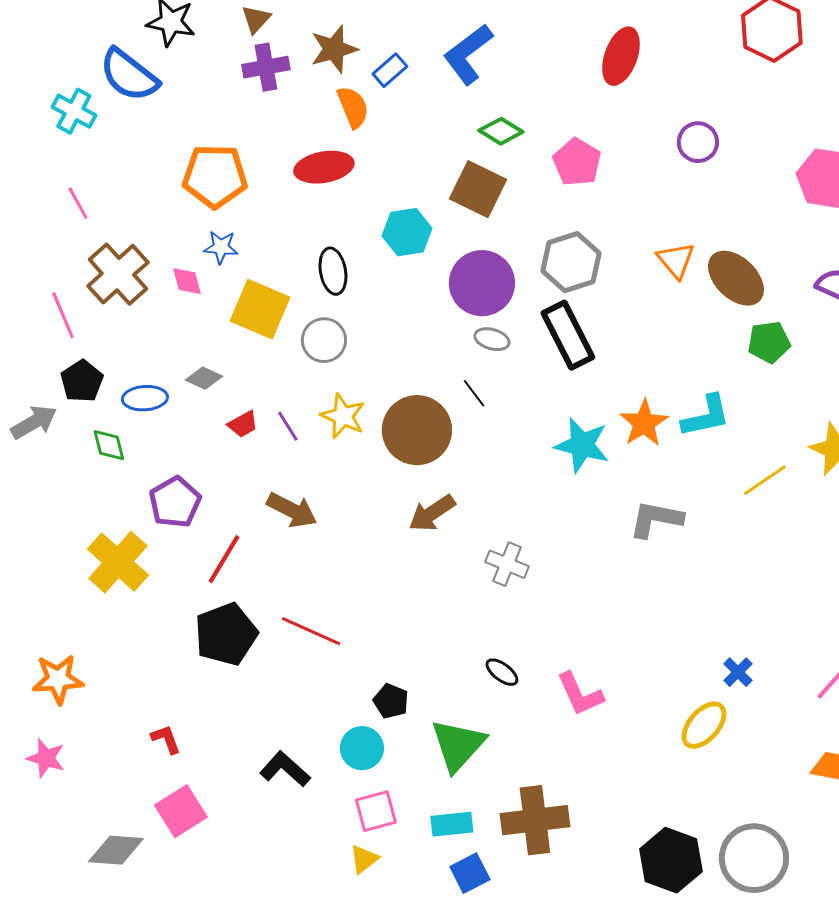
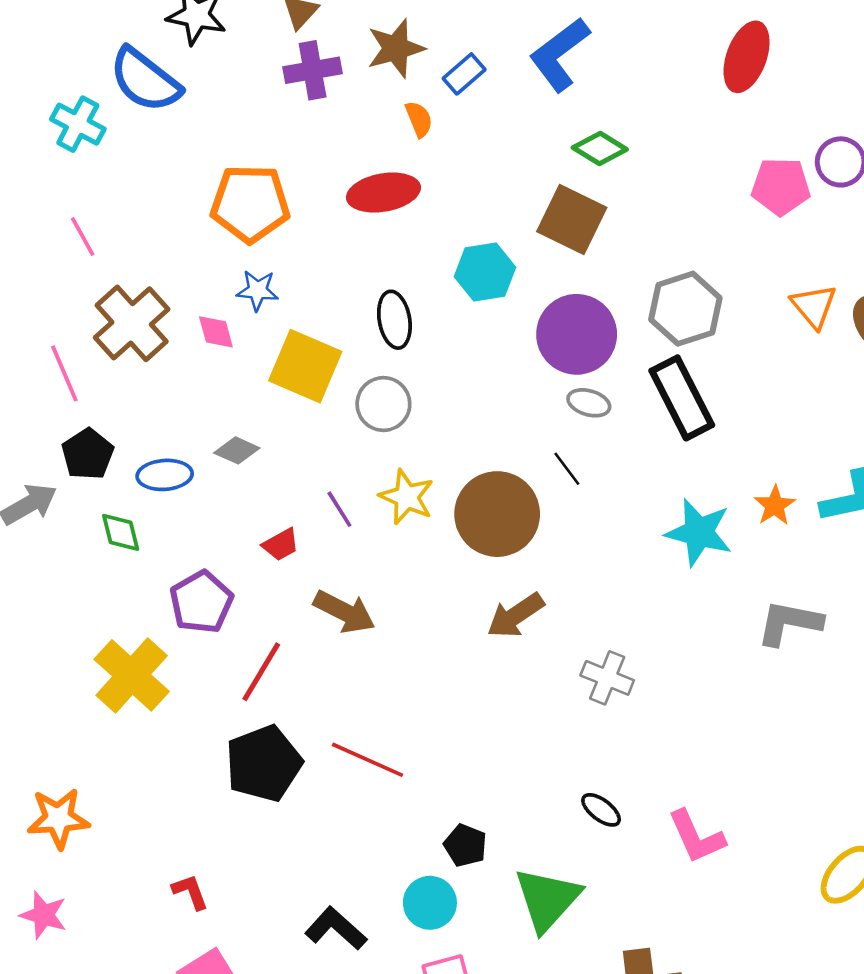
orange semicircle: (353, 107) -> (419, 119), size x0.7
pink pentagon: (577, 162) -> (781, 186), moved, turned -30
orange star: (644, 423) -> (775, 505), size x0.7
red trapezoid: (243, 424) -> (281, 545), moved

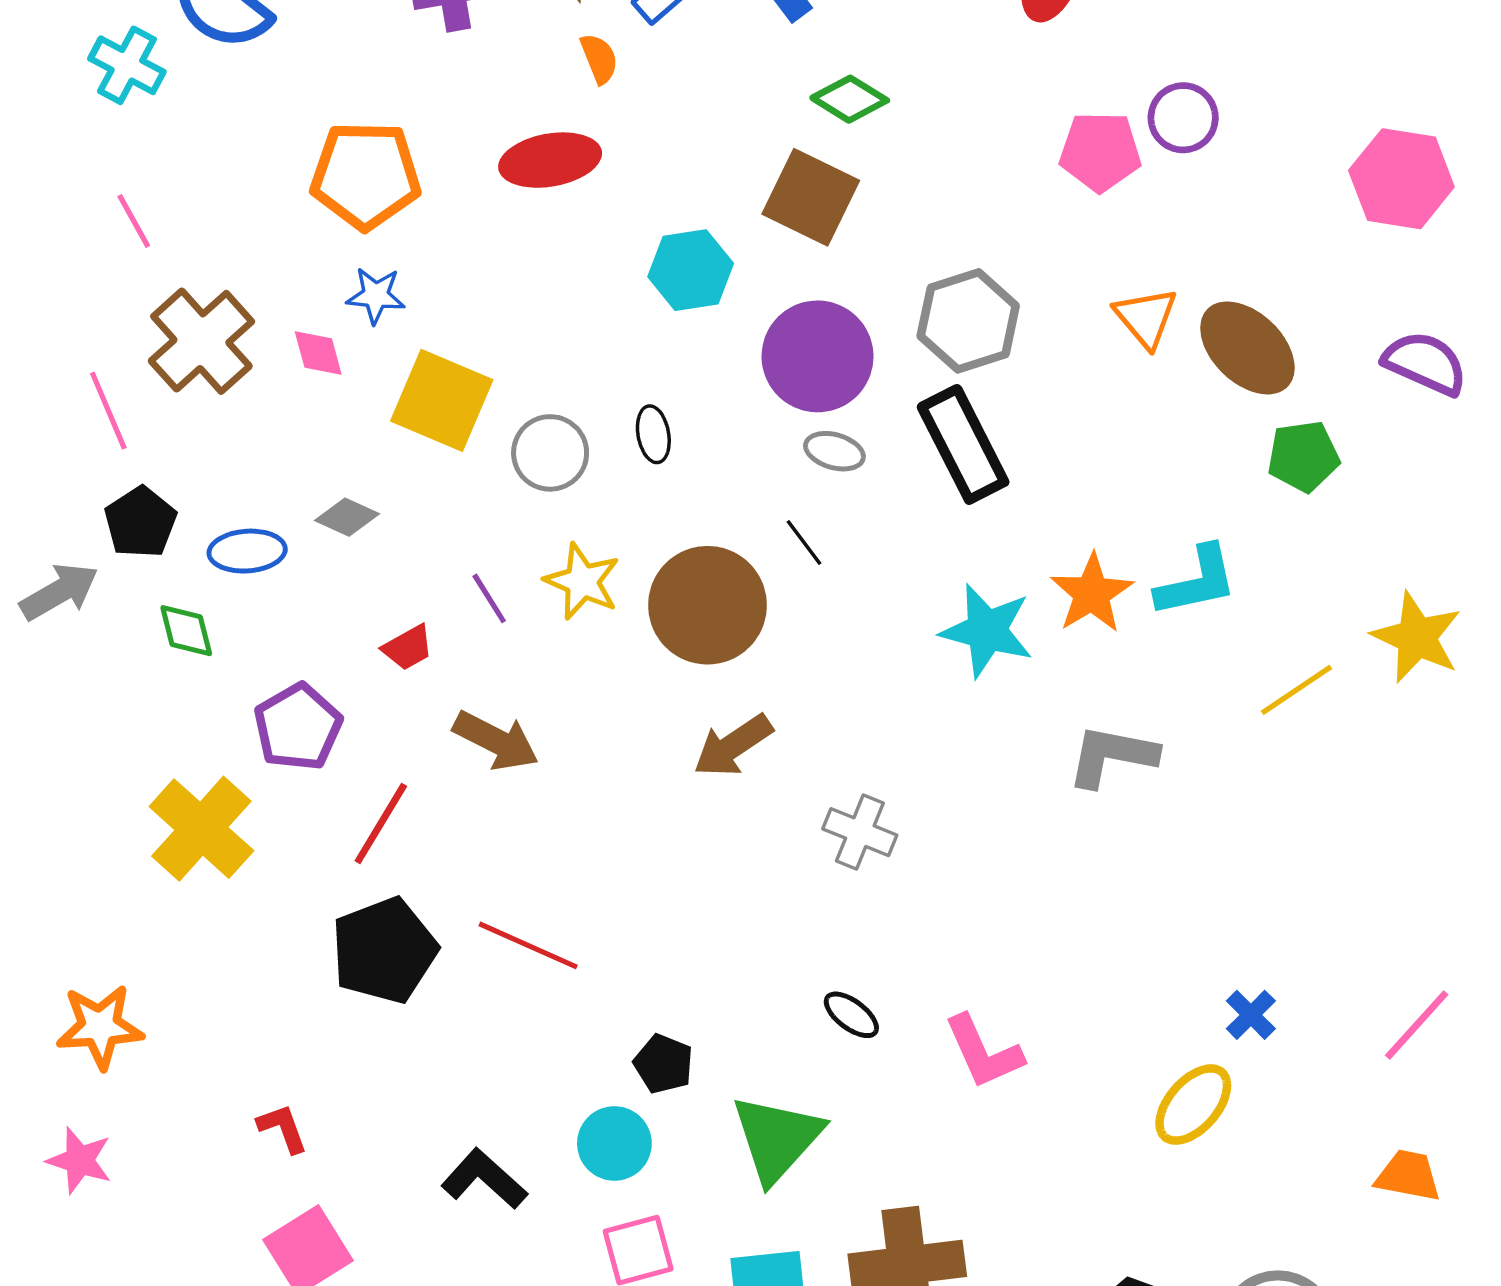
black ellipse: (394, 320) -> (653, 434), moved, size x0.7
orange star: (775, 505) -> (1092, 593), size x1.4

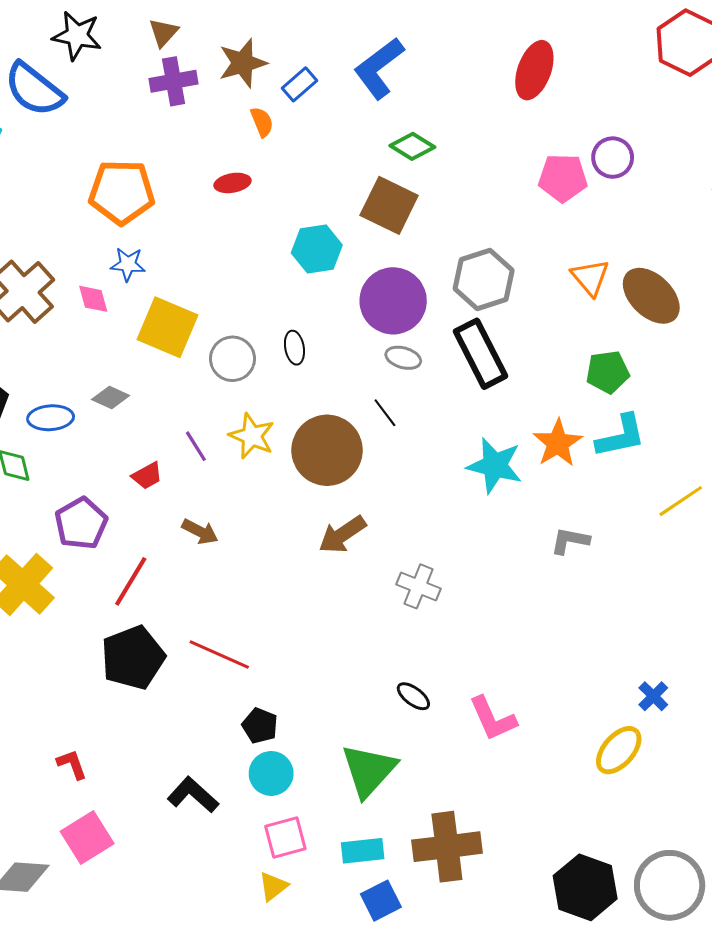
red ellipse: (550, 160) -> (232, 183), size x0.6
green pentagon: (1303, 456) -> (608, 372), moved
brown arrow: (496, 741) -> (200, 532), size x0.7
gray L-shape: (1112, 756) -> (570, 541), size x0.7
black pentagon: (664, 1064) -> (260, 726), moved

